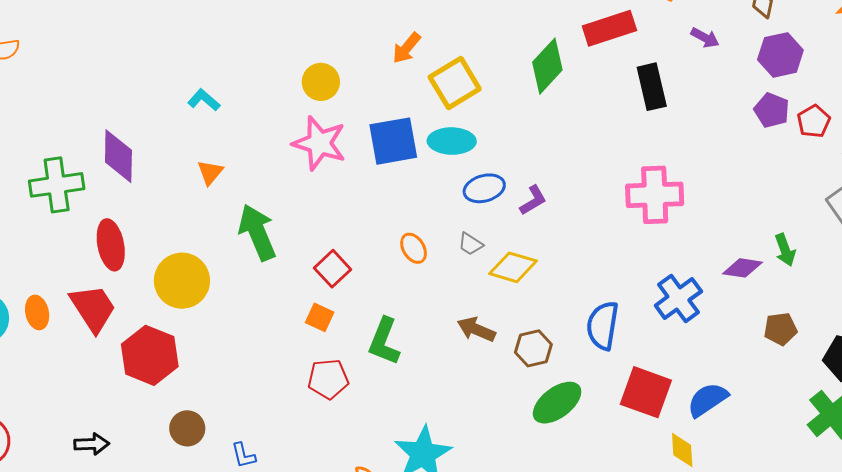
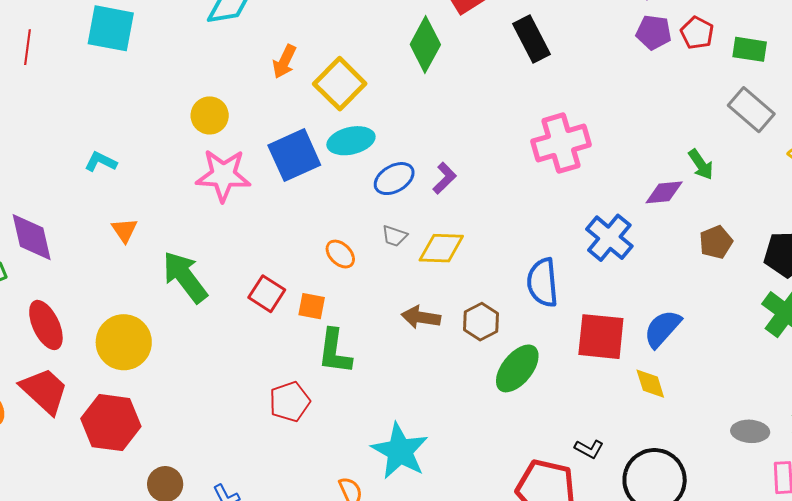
orange square: (320, 317) -> (312, 306), moved

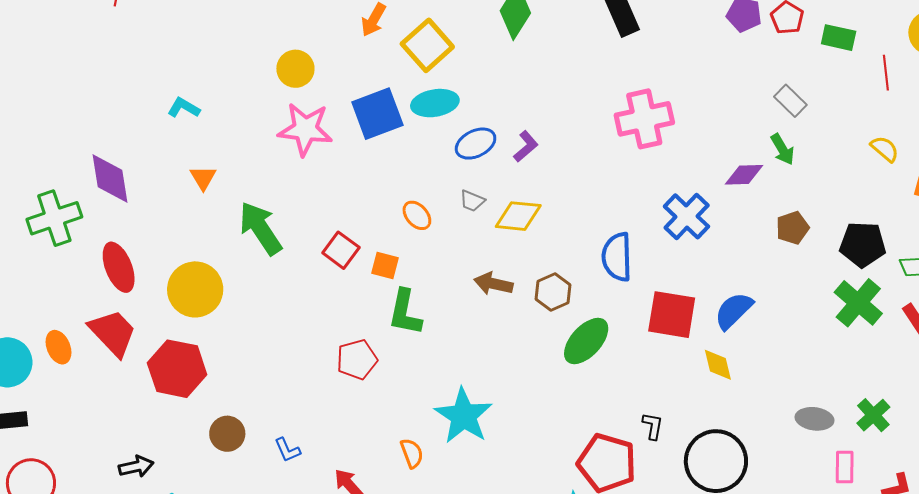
gray rectangle: (751, 110) -> (790, 101), moved, size x0.7
black L-shape: (589, 449) -> (653, 426), turned -112

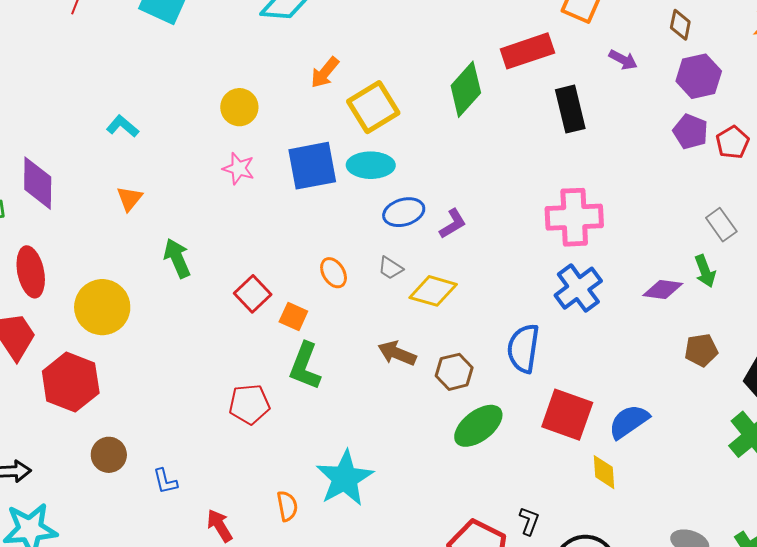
pink star: (305, 129) -> (239, 168), size x0.6
blue cross: (687, 216) -> (578, 288), moved
green arrow: (260, 228) -> (177, 258), size x0.7

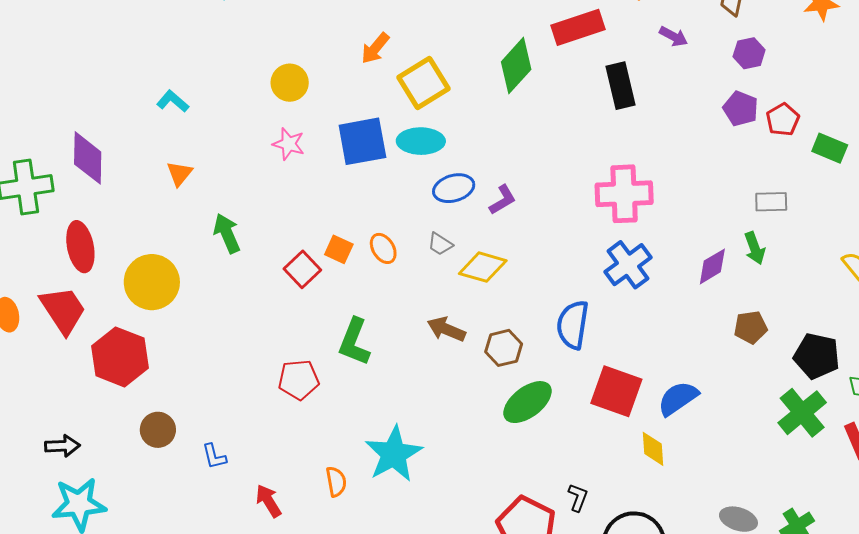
purple hexagon: (699, 76) -> (749, 53), size x0.7
gray rectangle: (721, 225) -> (771, 202), turned -56
purple diamond: (663, 289) -> (712, 266), turned -39
orange square: (293, 317) -> (339, 249), moved

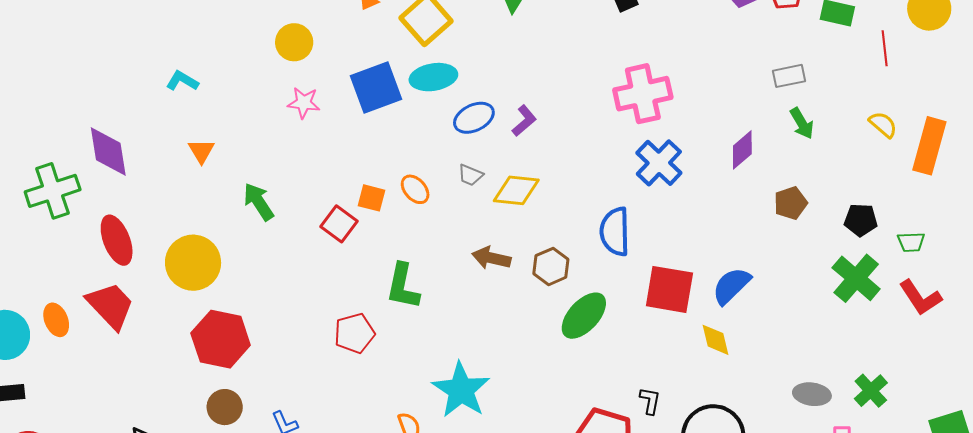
green arrow: (755, 248) -> (802, 123), moved
black pentagon: (817, 356) -> (861, 220), size x0.7
red hexagon: (120, 357) -> (221, 339), moved

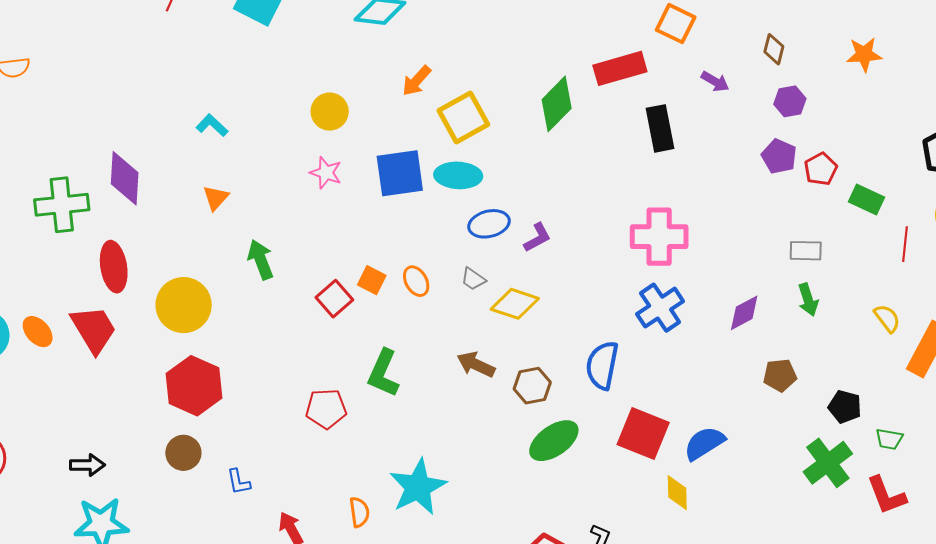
orange ellipse: (56, 320) -> (38, 332), turned -32

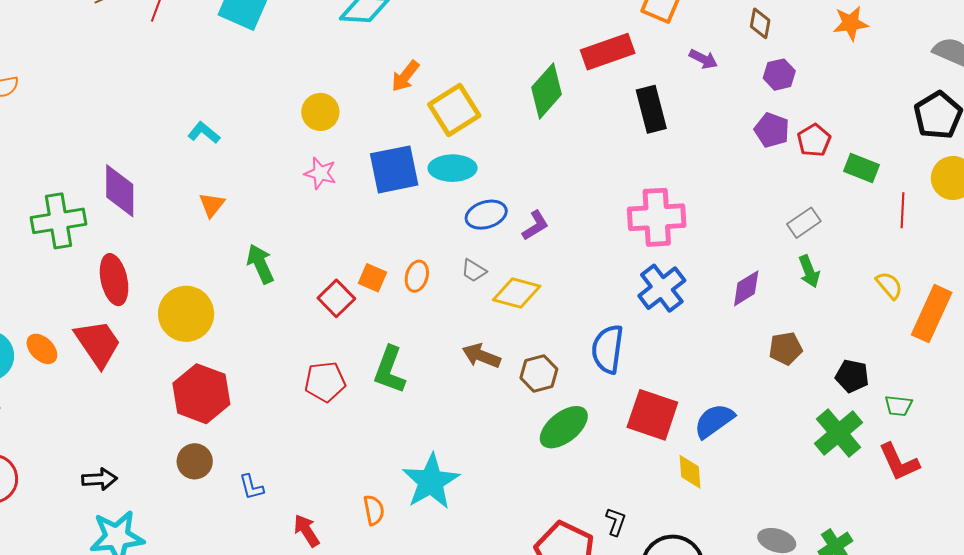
gray rectangle: (806, 251) -> (804, 223), turned -32
orange ellipse: (416, 281) -> (417, 276), turned 48
red pentagon: (326, 409) -> (325, 382), moved

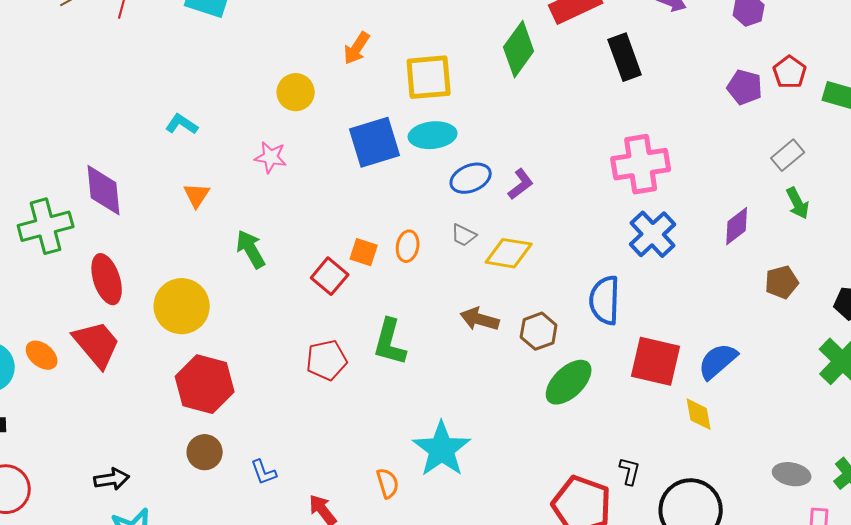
orange arrow: (405, 76) -> (357, 48), moved
yellow square: (454, 110) -> (429, 77), turned 33
purple pentagon: (772, 130) -> (745, 87), moved
pink star: (320, 173) -> (271, 157), moved

